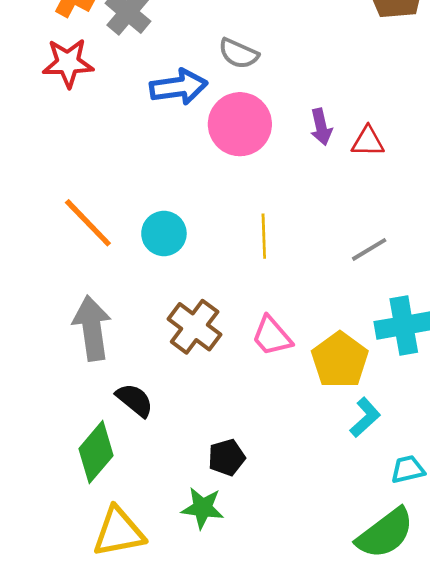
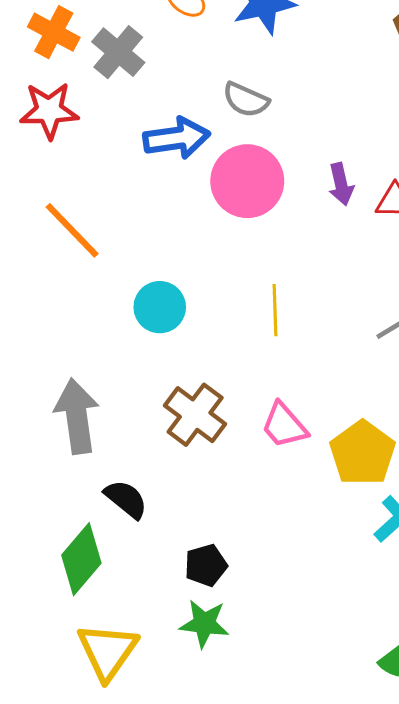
orange line: (88, 223) -> (72, 230), moved
black pentagon: (227, 457) -> (206, 565), moved
yellow triangle: (119, 532) -> (107, 651), turned -44

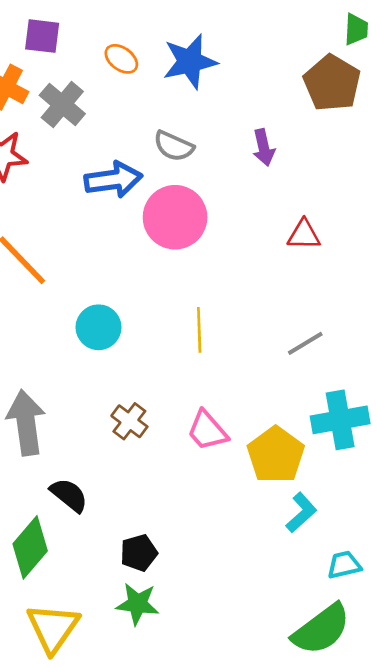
purple arrow: (341, 184) -> (264, 147), moved
brown cross: (195, 415) -> (129, 421), size x0.7

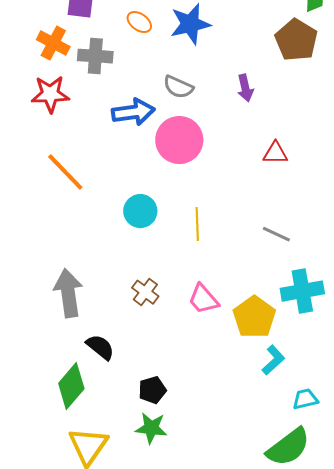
gray cross: (62, 104) -> (95, 56), turned -36
cyan circle: (99, 327) -> (140, 211), moved
gray line: (305, 343) -> (276, 234), turned 56

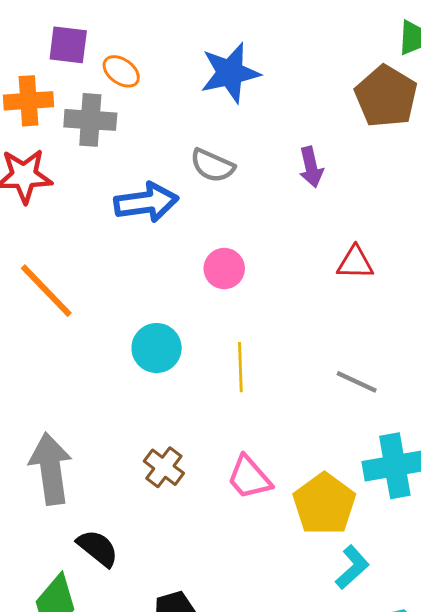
orange ellipse: (139, 22) -> (121, 71), moved
orange cross: (53, 43) -> (29, 101), turned -32
pink circle: (179, 140) -> (224, 269), moved, size x0.6

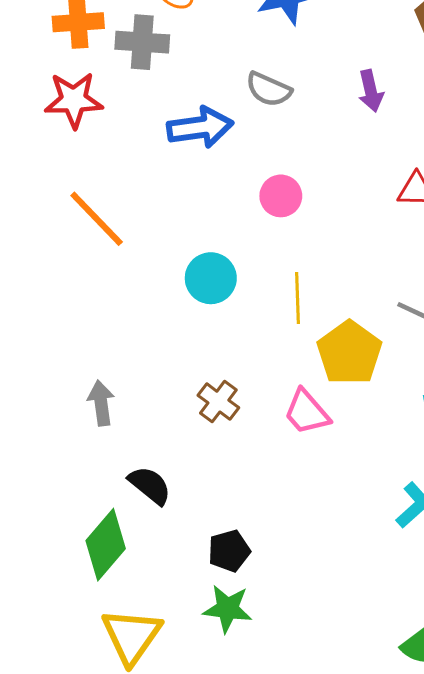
gray arrow: (51, 469) -> (101, 403), size x0.6
yellow pentagon: (324, 504) -> (349, 353), moved

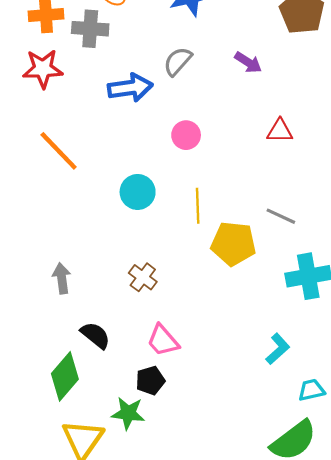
gray semicircle: (269, 89) -> (178, 61), turned 108
purple arrow: (371, 91) -> (248, 62), turned -44
yellow pentagon: (349, 353) -> (233, 244), turned -30
pink trapezoid: (307, 412) -> (163, 341), moved
green star: (228, 609) -> (128, 413), moved

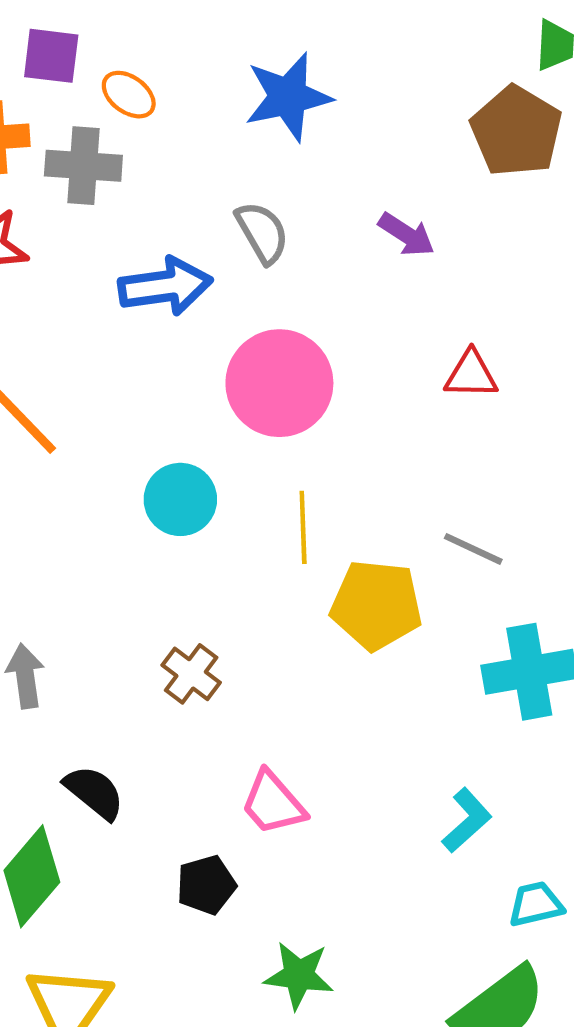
gray semicircle: (178, 61) -> (262, 232), turned 108
pink circle: (186, 135) -> (279, 383), size x1.8
pink trapezoid: (163, 341) -> (273, 803), moved
green star: (128, 413) -> (299, 975), moved

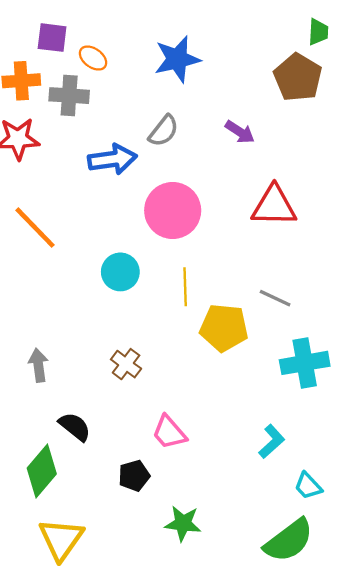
gray semicircle: (262, 232) -> (164, 131), turned 68
red triangle: (471, 375) -> (274, 206), size x1.6
cyan trapezoid: (536, 904) -> (308, 486), turned -120

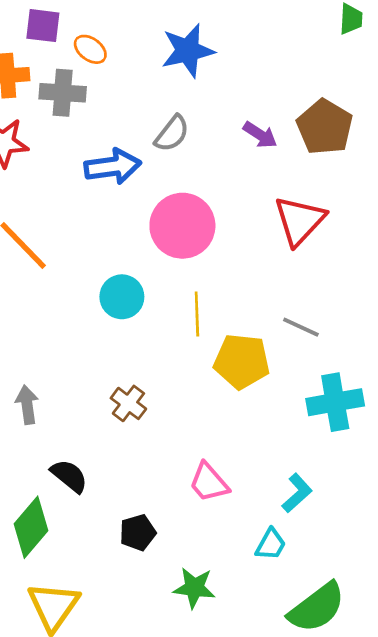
brown pentagon: (298, 77) -> (325, 127), moved
red triangle: (274, 206) -> (300, 220), turned -48
pink trapezoid: (169, 432) -> (209, 482), moved
cyan trapezoid: (308, 486) -> (271, 544), moved, turned -108

